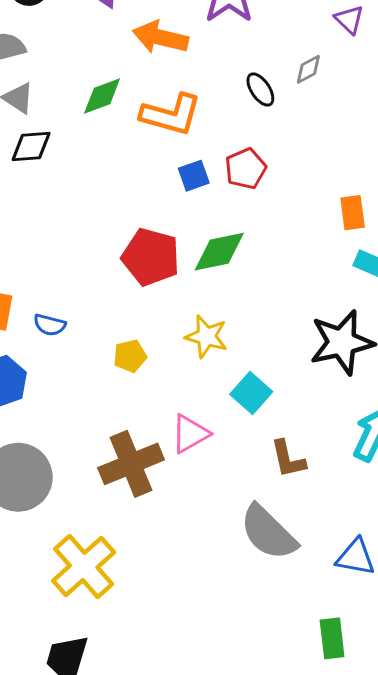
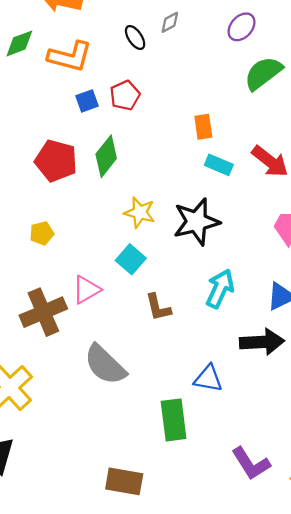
green diamond: (219, 252) -> (106, 156), turned -39
yellow star: (206, 337) -> (140, 212), moved
gray semicircle: (268, 532) -> (105, 365), moved
green rectangle: (332, 638) -> (174, 420), moved, size x1.4

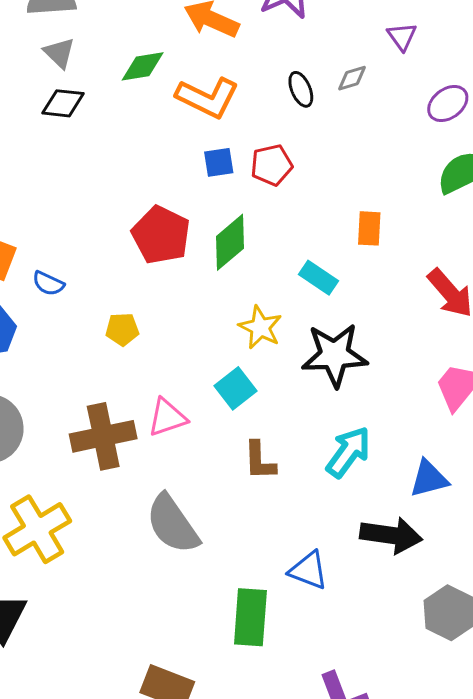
cyan rectangle: (219, 165) -> (319, 278), moved

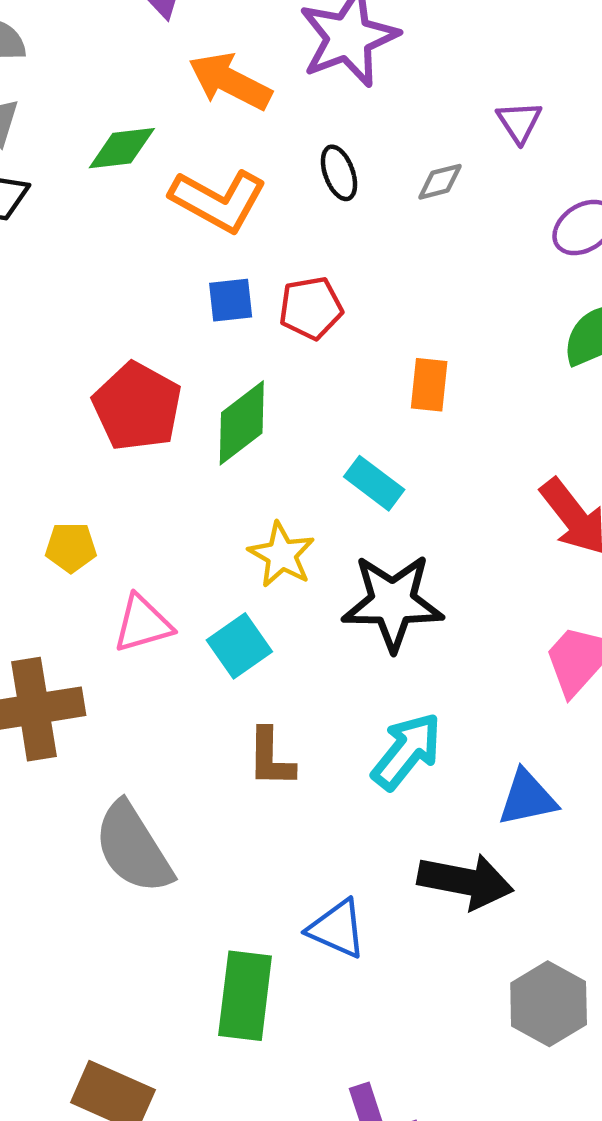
black ellipse: (301, 89) -> (339, 173), moved
orange rectangle: (369, 228) -> (429, 385), moved
pink triangle: (167, 417) -> (143, 624), moved

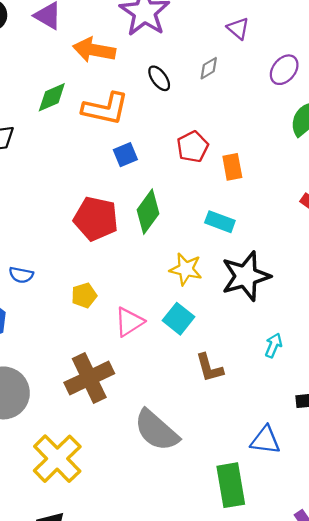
red pentagon: (311, 308) -> (193, 147), moved
cyan arrow: (407, 751) -> (273, 345), size x0.6

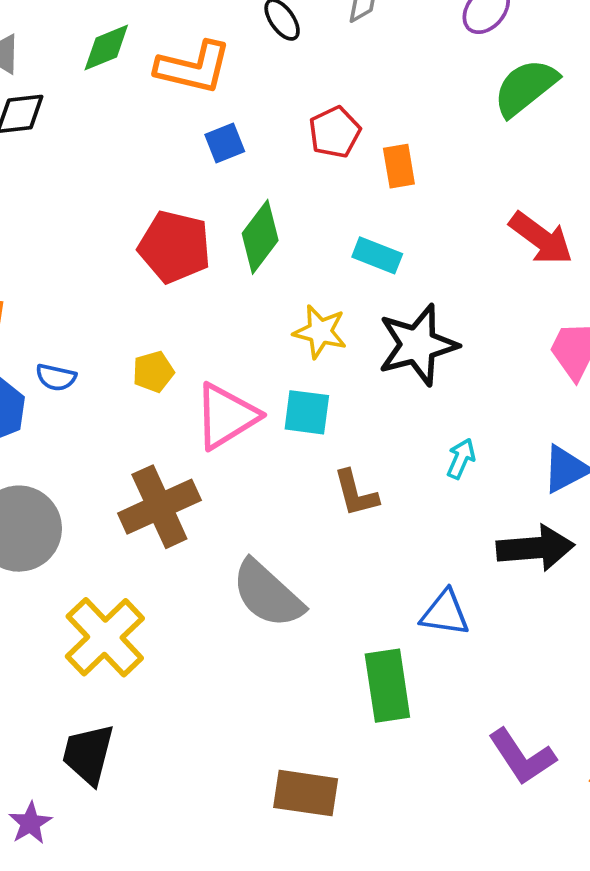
blue semicircle: (21, 275) -> (56, 377), moved
cyan square: (179, 319) -> (307, 412), turned -32
pink triangle: (129, 322) -> (226, 416), size x1.4

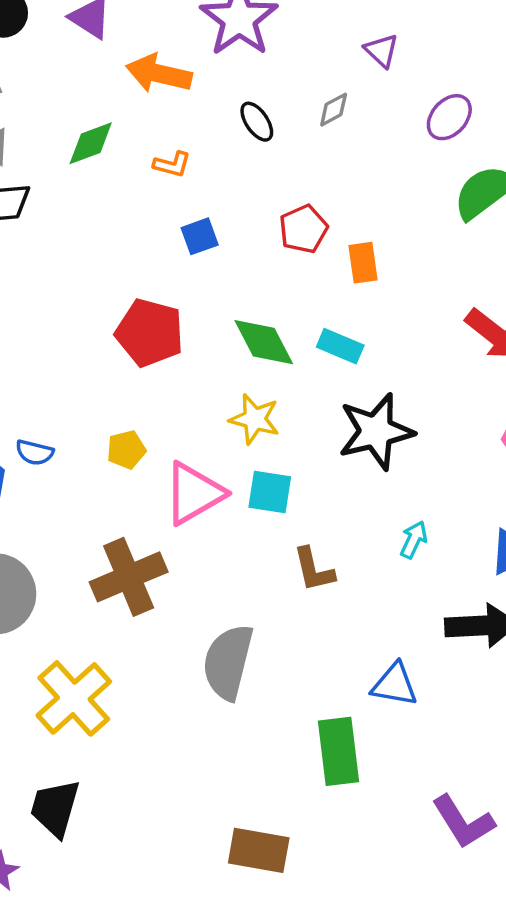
orange L-shape: (193, 67) -> (172, 164), size x0.5
green diamond: (260, 237) -> (264, 342), moved, turned -66
yellow star: (320, 332) -> (255, 419), moved
gray semicircle: (268, 594) -> (228, 662), turned 60

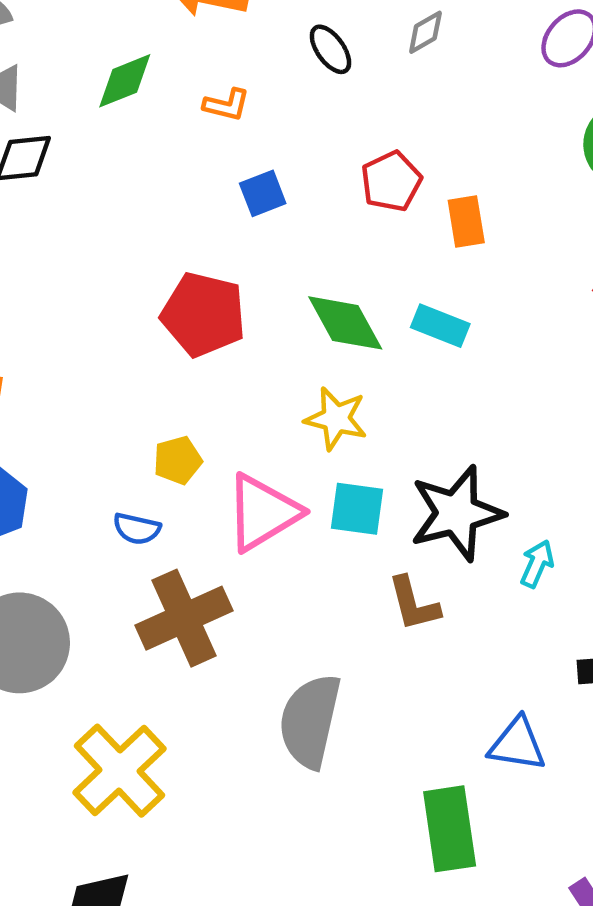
black star: (376, 431) -> (457, 513), moved
blue semicircle: (35, 452) -> (137, 529), moved

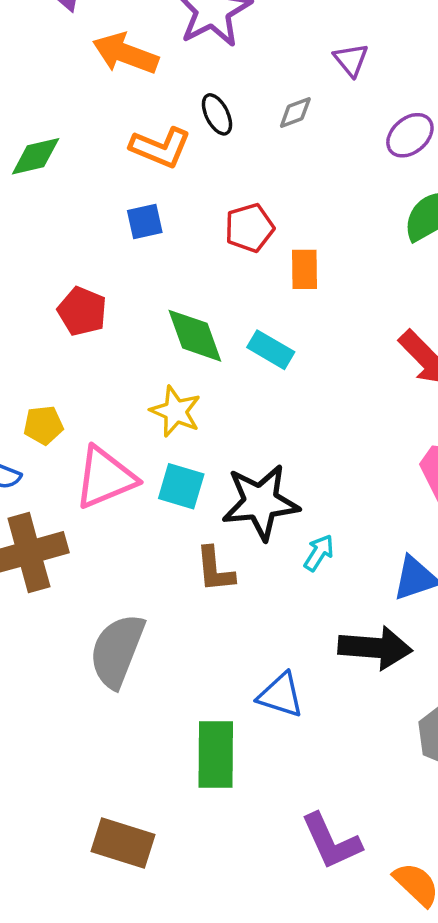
green diamond: (125, 81) -> (36, 156), moved
orange L-shape: (227, 105) -> (160, 147), moved, size x1.6
red pentagon: (203, 314) -> (82, 311), size x0.7

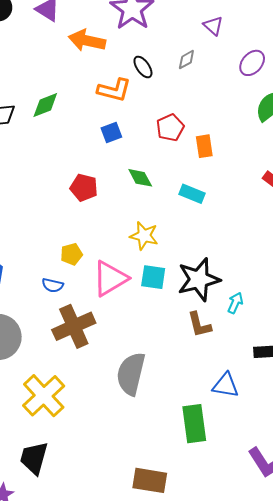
green diamond: (195, 336) -> (140, 178), moved, size x0.7
brown L-shape: (215, 570) -> (199, 325), moved

